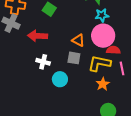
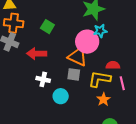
pink circle: (103, 36) -> (87, 42), moved
orange triangle: (78, 40) -> (78, 57), size x1.5

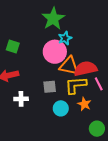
orange triangle: (78, 57) -> (69, 66), moved
red semicircle: (113, 65) -> (85, 69), size x1.6
cyan circle: (61, 96) -> (61, 108), moved

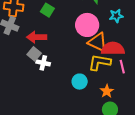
cyan star: (65, 38) -> (116, 16), moved
gray square: (50, 87) -> (34, 54), moved, turned 32
orange star: (84, 104) -> (107, 91), moved

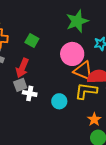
red arrow: (37, 37) -> (22, 68), turned -66
gray square: (34, 54) -> (20, 85), turned 32
cyan circle: (80, 82) -> (59, 101), moved

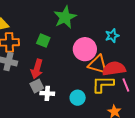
green star: (77, 21) -> (65, 17), moved

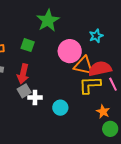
cyan circle: (78, 98) -> (60, 108), moved

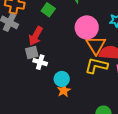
orange triangle: (84, 66) -> (96, 45), turned 30
orange star: (103, 112) -> (64, 90), moved

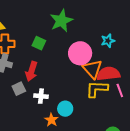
gray square: (32, 53) -> (19, 89), moved
orange star: (64, 90) -> (51, 120), moved

